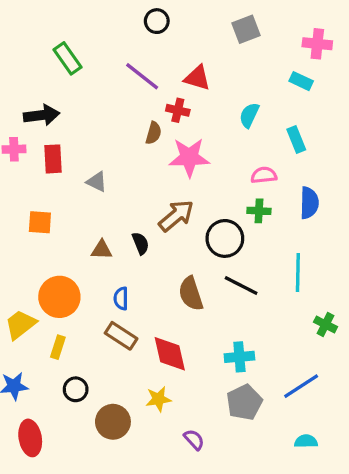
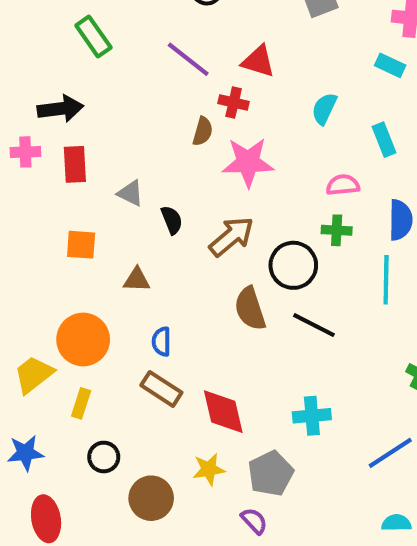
orange square: (40, 222) -> (81, 245), moved
black semicircle: (141, 243) -> (172, 220), moved
cyan line: (298, 273) -> (386, 280), moved
brown semicircle: (191, 294) -> (250, 309), moved
gray pentagon: (244, 402) -> (271, 473), moved

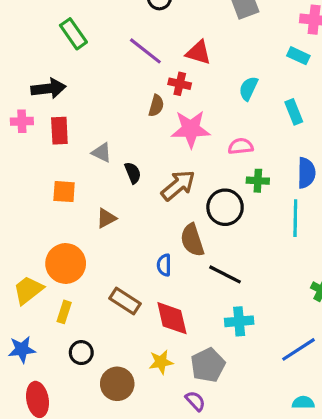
pink semicircle: (343, 185) -> (241, 146), moved
brown triangle: (137, 280) -> (106, 218), turned -30
black line: (314, 325) -> (225, 274), moved
blue semicircle: (161, 342) -> (164, 265), moved

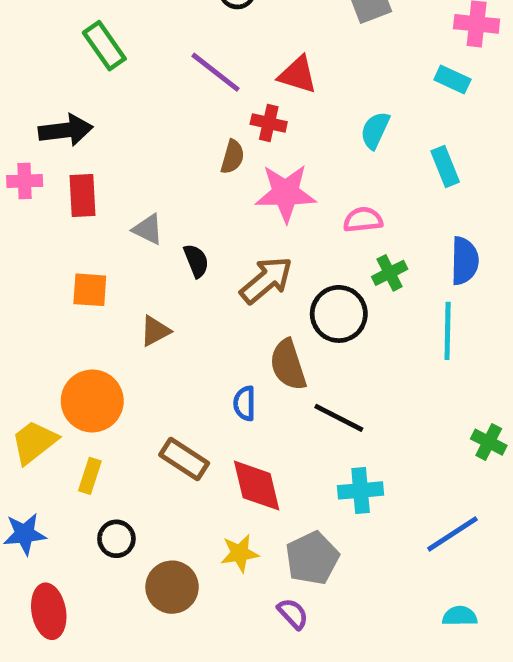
green cross: (258, 181) -> (390, 273), turned -30

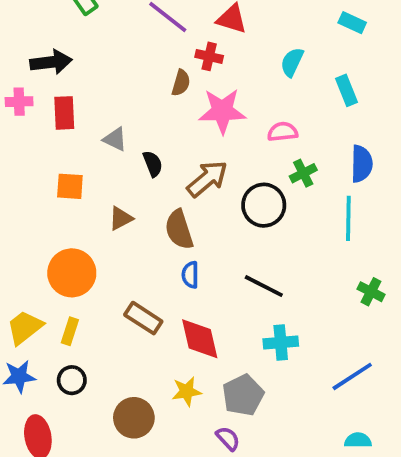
brown semicircle: (288, 365) -> (179, 230), moved
yellow trapezoid: (34, 442) -> (25, 327), moved
green cross: (489, 442) -> (371, 292), moved
black circle: (116, 539) -> (72, 380), moved

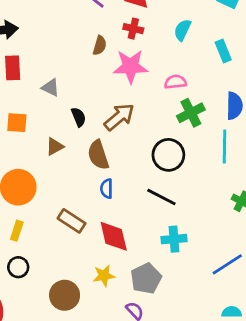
red cross: (209, 56) -> (133, 29), moved
black semicircle: (153, 164) -> (79, 117), moved
green cross: (303, 173) -> (191, 113), size x1.4
black circle: (264, 205) -> (168, 155), moved

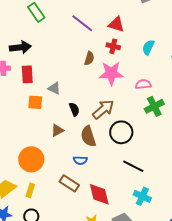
orange square: (17, 123) -> (35, 102), moved
black circle: (168, 155) -> (121, 132), moved
blue semicircle: (107, 189) -> (80, 160), moved, turned -88
cyan cross: (174, 239) -> (142, 196), turned 30

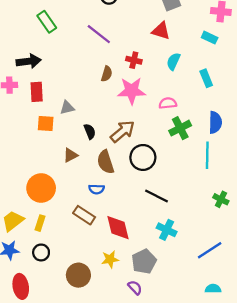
red triangle: (116, 24) -> (161, 31), moved
gray triangle: (54, 88) -> (67, 108), turned -40

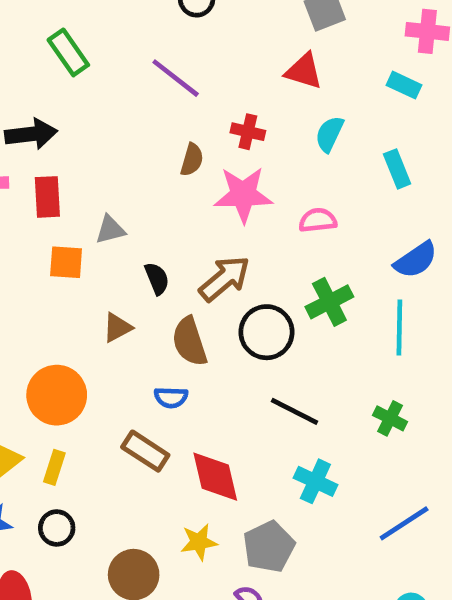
blue semicircle: (215, 122) -> (416, 260), turned 55
green cross: (180, 128) -> (329, 302), moved
green cross: (221, 199) -> (390, 418), moved

